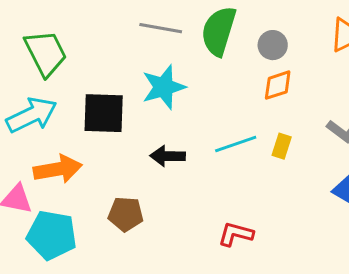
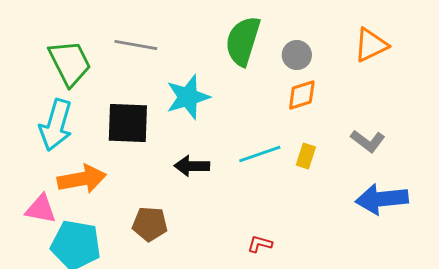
gray line: (161, 28) -> (136, 45), moved
cyan arrow: (32, 115) -> (56, 125), turned 132
red L-shape: (236, 234) -> (260, 244), size x0.7

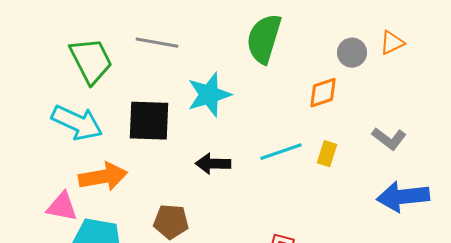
orange triangle: (371, 45) -> (392, 43), size x0.7
gray circle: (297, 55) -> (352, 53), moved
cyan arrow: (56, 125) -> (77, 123), turned -81

